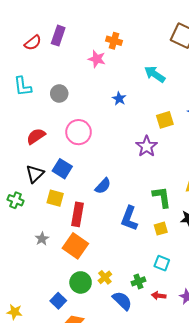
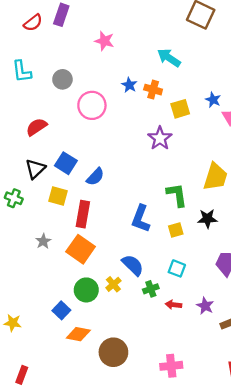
orange cross: (114, 41) -> (153, 90), moved
pink circle: (79, 132) -> (92, 105), moved
blue semicircle: (103, 186) -> (95, 177), moved
blue semicircle: (122, 301) -> (133, 265), moved

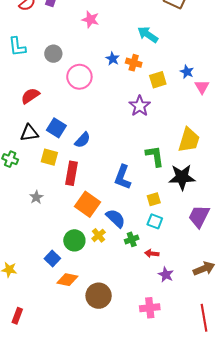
black triangle: (35, 169) -> (29, 133), turned 36
black star: (207, 219) -> (182, 177), size x1.5
yellow square: (176, 230) -> (154, 199), moved
orange square: (81, 249) -> (87, 204), moved
purple star: (205, 306) -> (166, 275), moved

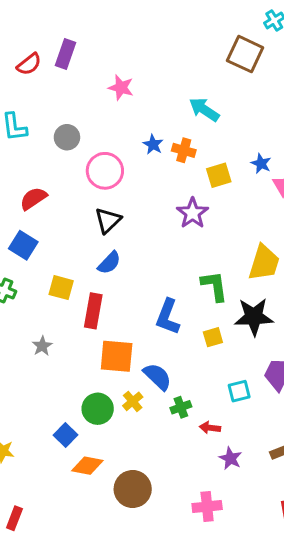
blue square: (56, 128) -> (23, 245), moved
black triangle: (29, 133) -> (108, 220), moved, turned -36
yellow square: (154, 199) -> (213, 337), moved
orange square: (87, 204) -> (117, 356), turned -30
cyan square: (155, 221) -> (239, 391), moved, turned -35

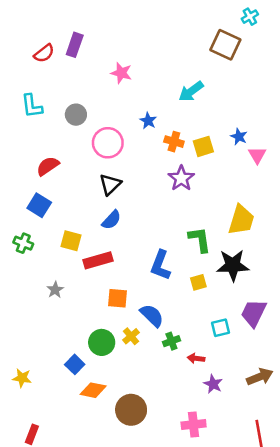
cyan arrow: (204, 109) -> (191, 91), turned -70
orange cross: (184, 150) -> (174, 142), moved
red rectangle: (93, 311) -> (98, 260), turned 64
orange square: (117, 356) -> (118, 298), size x0.7

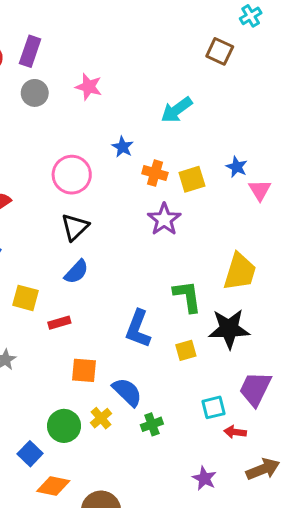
brown square: (225, 45) -> (220, 51), size x0.7
gray circle: (76, 115) -> (35, 93), moved
red rectangle: (98, 260) -> (59, 323), size x0.6
red arrow: (196, 358) -> (235, 432), moved

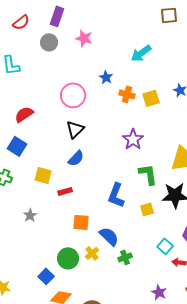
purple rectangle: (30, 51) -> (57, 16), moved
brown square: (220, 51) -> (169, 15), turned -30
purple star: (164, 219) -> (133, 139), moved
cyan square: (214, 407) -> (165, 246), turned -35

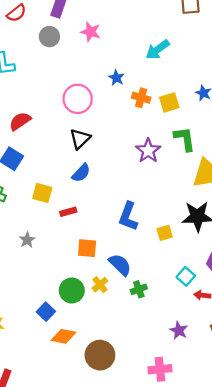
green L-shape: (148, 174) -> (185, 139), moved

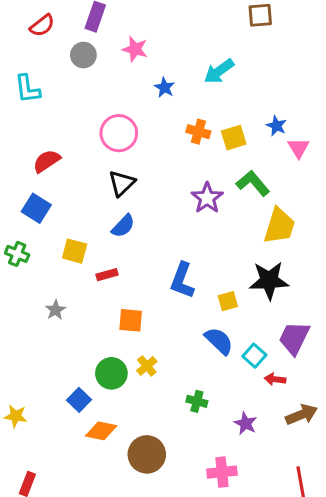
blue star: (116, 78) -> (164, 87), moved
green L-shape: (185, 139) -> (253, 183), turned -32
blue semicircle: (120, 265) -> (219, 341), moved
green cross: (139, 289) -> (197, 401), moved, turned 35

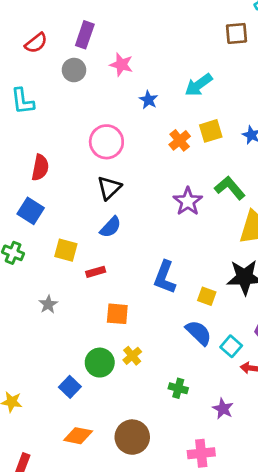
orange cross: (198, 132) -> (180, 140), turned 35
yellow square: (234, 138) -> (211, 131), moved
red semicircle: (47, 161) -> (40, 168), turned 135
yellow square: (228, 301) -> (207, 296), turned 36
orange diamond: (101, 431) -> (78, 436), moved

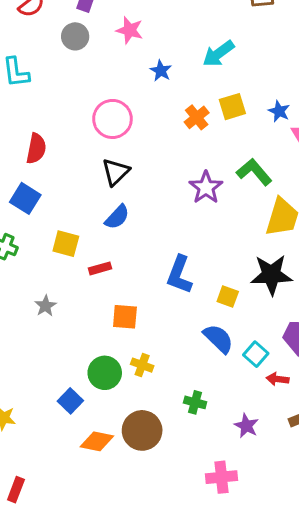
yellow cross: (132, 356) -> (142, 365), turned -30
orange diamond: (78, 436) -> (97, 441), moved
brown circle: (132, 437) -> (142, 430), moved

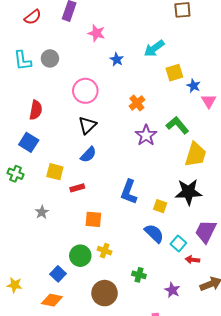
gray circle: (75, 36) -> (50, 58), moved
yellow square: (232, 107) -> (174, 73), moved
orange cross: (197, 117) -> (137, 103), moved
orange diamond: (97, 441) -> (52, 300), moved

